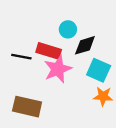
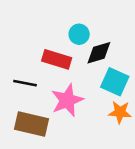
black line: (21, 57) -> (25, 83), moved
pink star: (58, 69) -> (67, 100), moved

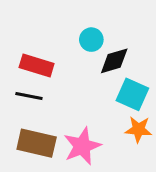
red rectangle: (57, 59) -> (37, 65), moved
pink star: (67, 100) -> (82, 146), moved

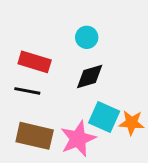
black diamond: (114, 61) -> (90, 76), moved
cyan square: (132, 94) -> (104, 117), moved

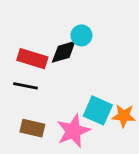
black diamond: (90, 76) -> (64, 52), moved
brown rectangle: (35, 136) -> (32, 128), size x0.7

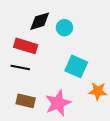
black diamond: (64, 52) -> (40, 21), moved
cyan square: (98, 110) -> (76, 66), moved

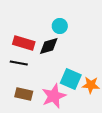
black diamond: (40, 21) -> (49, 46), moved
cyan square: (76, 66) -> (71, 79), moved

